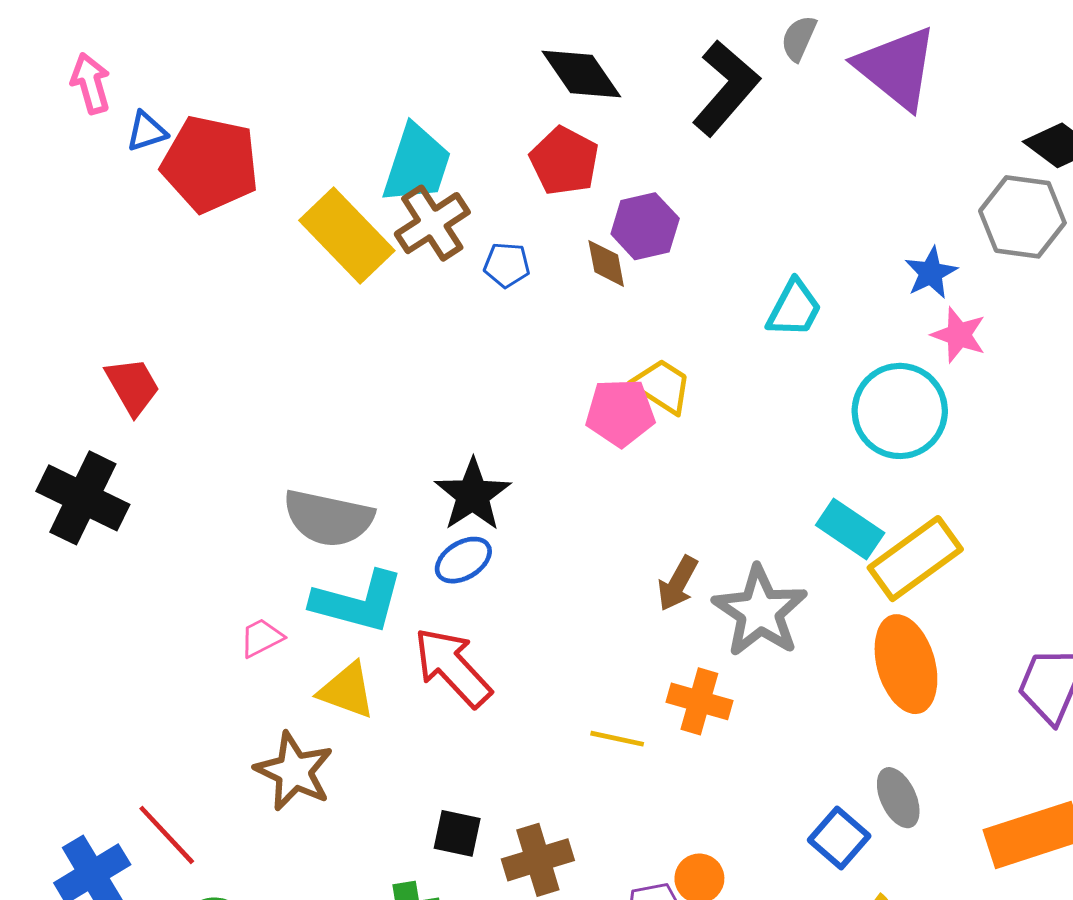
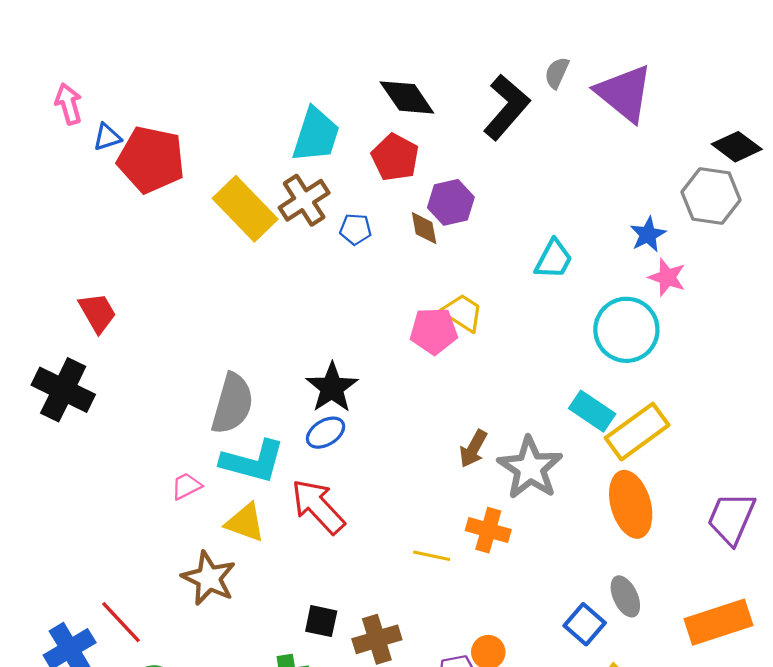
cyan trapezoid: (417, 164) -> (316, 135), moved
gray semicircle: (328, 518) -> (232, 404), turned -86

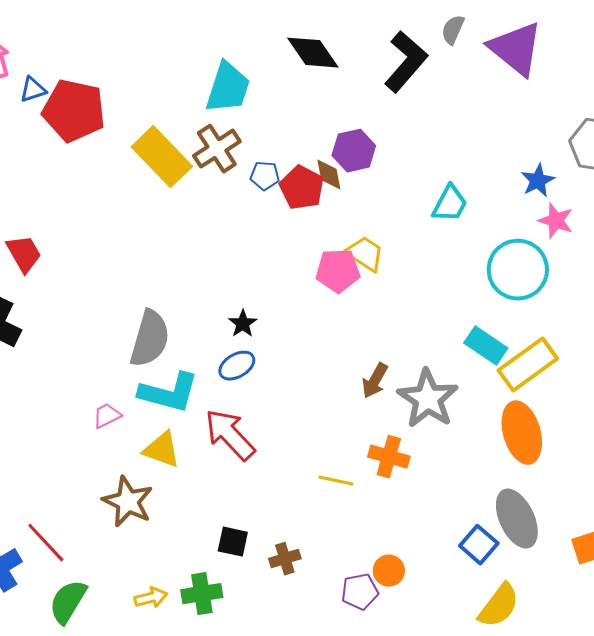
red pentagon: (395, 157) -> (302, 188), moved
black star: (332, 388) -> (243, 324), size x0.6
gray ellipse: (625, 596) -> (517, 519), size x1.5
brown cross: (377, 639) -> (285, 559), size x0.7

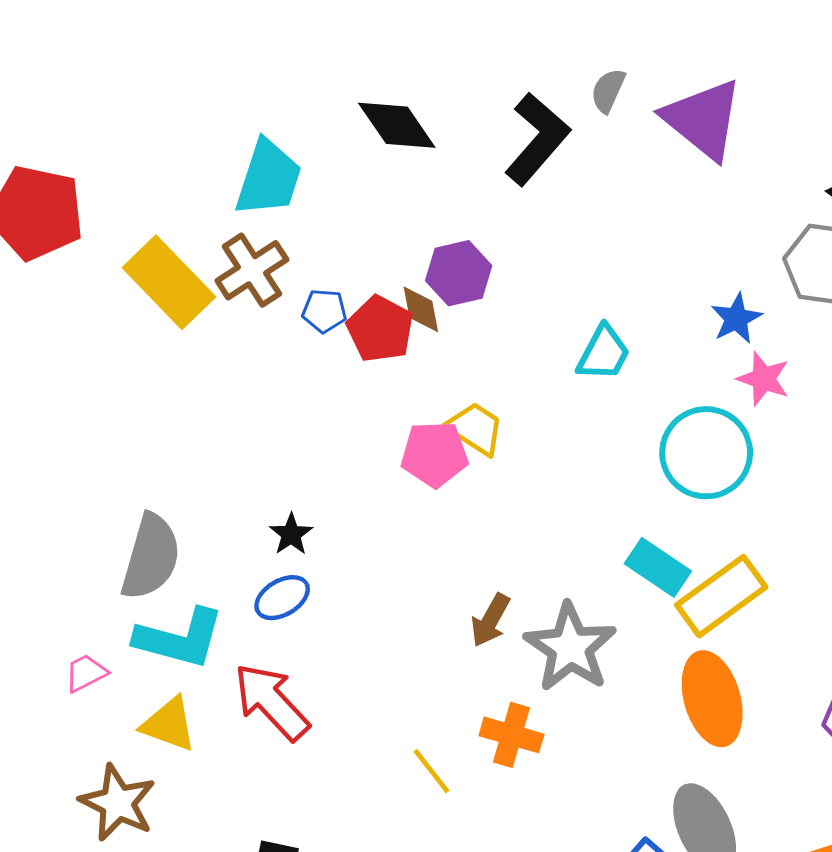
yellow line: (336, 481) -> (431, 771), turned 40

